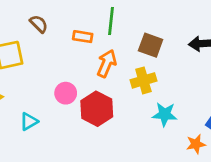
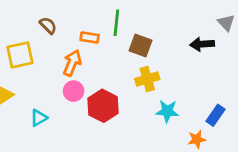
brown square: (151, 45) -> (140, 46), moved
orange arrow: (107, 63) -> (72, 63), moved

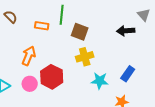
orange arrow: (72, 63) -> (29, 56), moved
pink circle: (74, 91) -> (30, 84), moved
blue rectangle: (215, 115) -> (128, 74), moved

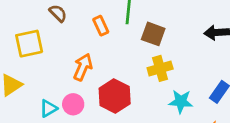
orange rectangle: (42, 26) -> (101, 26), turned 56
pink circle: (30, 84) -> (73, 104), moved

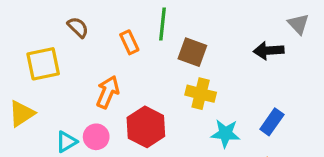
yellow cross: (160, 68) -> (201, 94), turned 30

